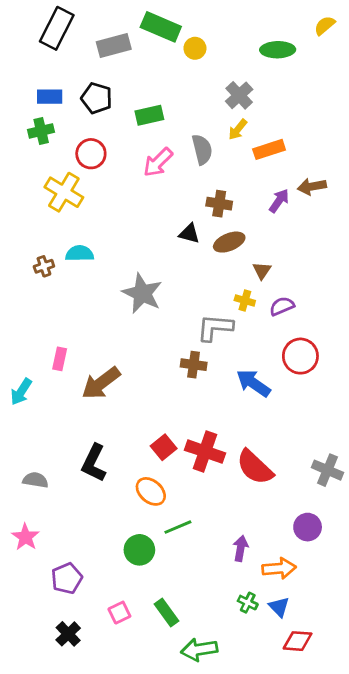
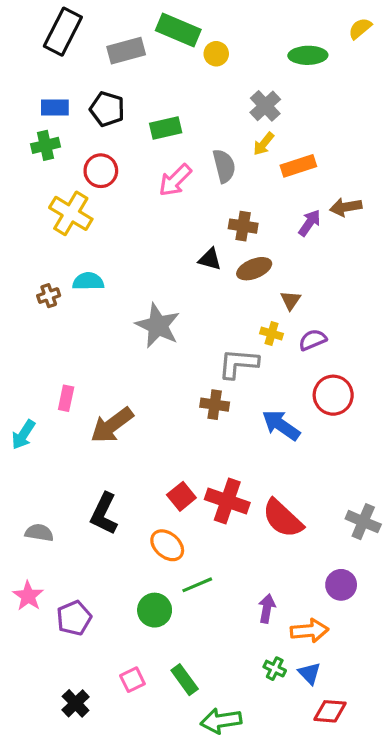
purple pentagon: (67, 578) -> (74, 618), moved

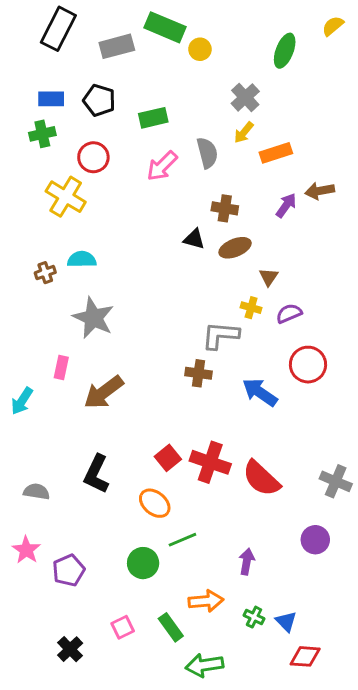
green ellipse: (308, 55) -> (285, 51), turned -68
gray star: (158, 326) -> (93, 318), moved
orange arrow: (309, 631) -> (206, 601), moved

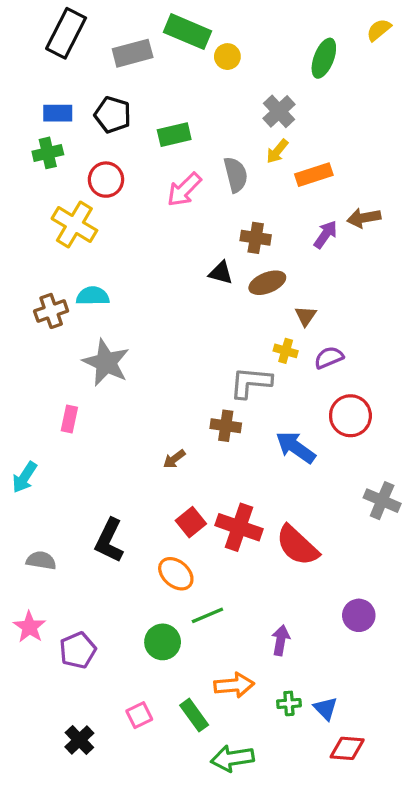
brown cross: (45, 273) -> (51, 311), size x1.4
brown arrow: (104, 392) -> (174, 459), moved, size x0.5
cyan arrow: (22, 401) -> (25, 477), moved
gray cross: (336, 481) -> (382, 501), moved
green cross: (254, 617) -> (289, 703), turned -30

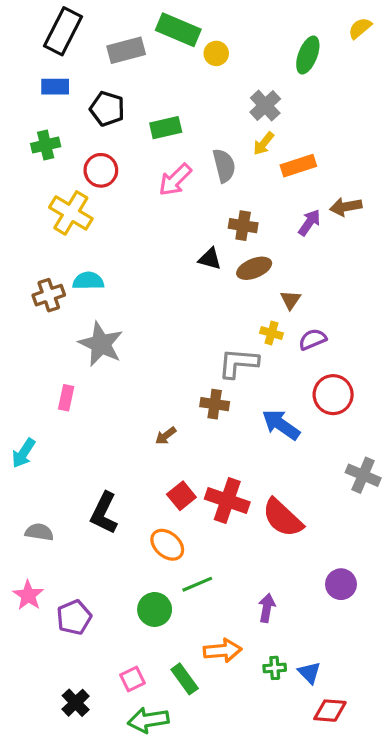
blue rectangle: (58, 113) -> (55, 87), moved
green arrow: (232, 758) -> (148, 720), moved

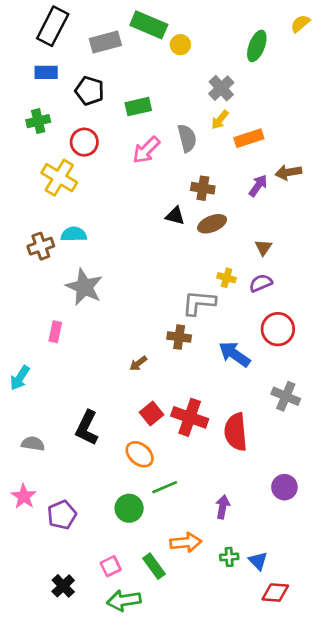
brown triangle: (290, 300) -> (263, 247), moved
gray cross: (363, 475) -> (286, 396), moved
red semicircle: (283, 518) -> (236, 432), turned 42

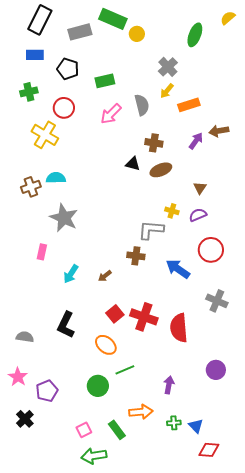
cyan arrow: (20, 378) -> (71, 274), moved
black cross: (63, 586) -> (25, 419), moved

